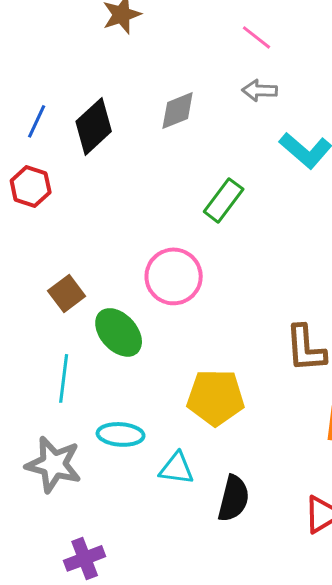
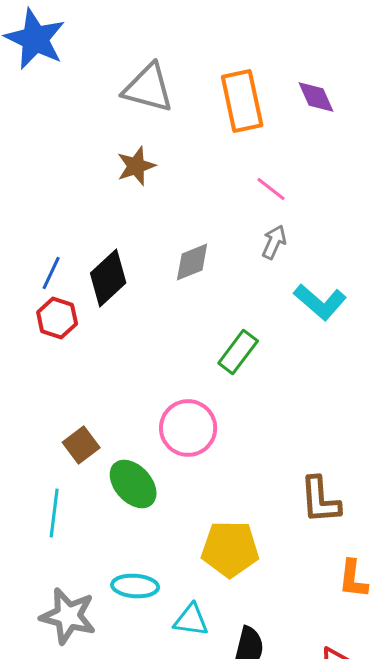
gray arrow: (260, 90) -> (274, 242), turned 112
red hexagon: (31, 186) -> (57, 318), moved
cyan line: (64, 378) -> (54, 513), moved

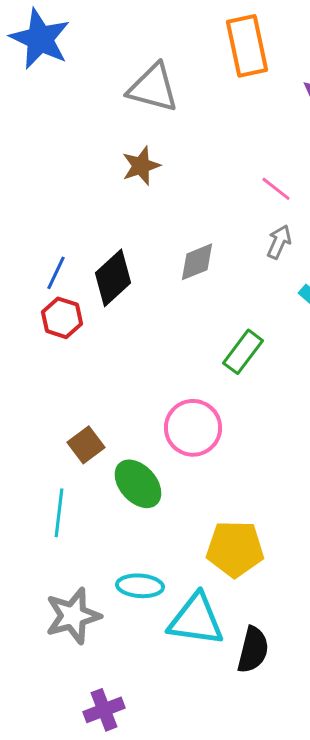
orange rectangle: (242, 101) -> (247, 46), moved
gray star: (68, 616) -> (73, 616), turned -30
cyan triangle: (191, 620) -> (196, 620), size x1.6

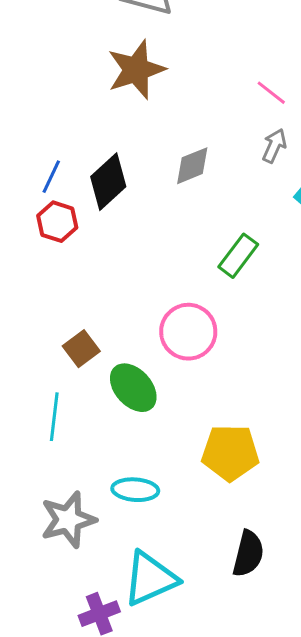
brown star: (141, 166) -> (136, 70), size x1.5
cyan triangle: (196, 620) -> (150, 579), moved, turned -32

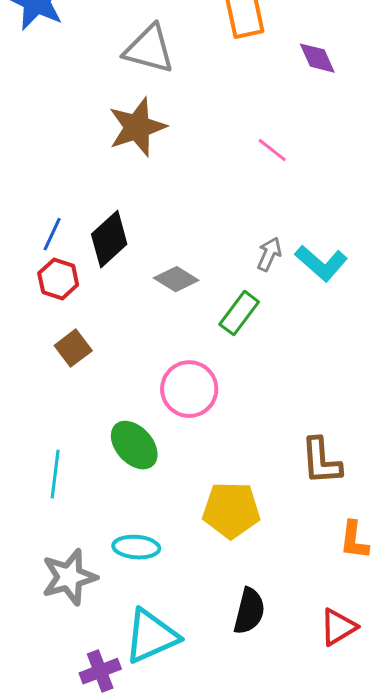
gray arrow: (274, 146) -> (269, 254), moved
gray diamond: (192, 166) -> (176, 279), moved, turned 54
brown square: (81, 349) -> (73, 348), moved

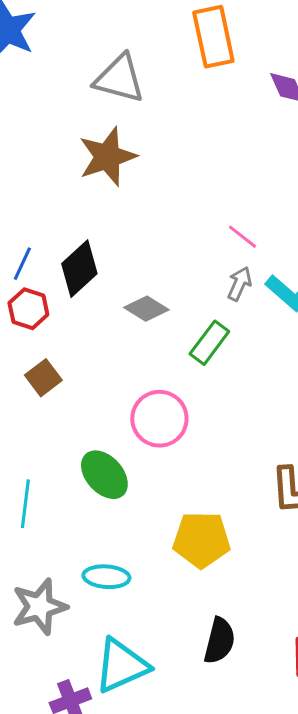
pink line: (272, 150) -> (242, 237), moved

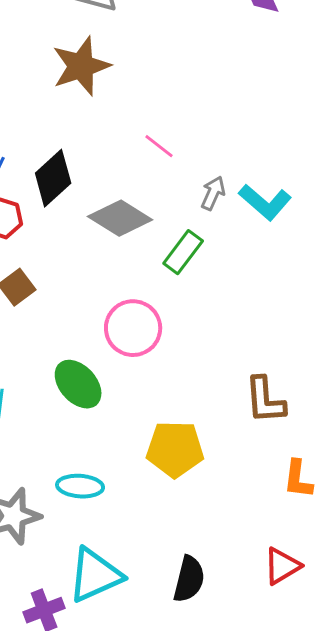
pink line: (242, 237) -> (159, 146), moved
gray diamond: (146, 309) -> (120, 218), size x1.4
black semicircle: (219, 641) -> (189, 579), moved

